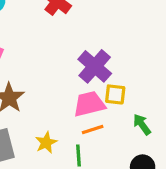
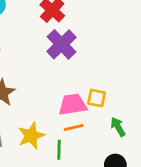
purple cross: (95, 66) -> (62, 44), moved
yellow star: (46, 143) -> (31, 136), size x1.4

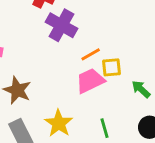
orange line: (74, 128) -> (91, 54), moved
green line: (59, 150) -> (105, 128), moved

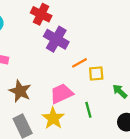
pink trapezoid: (90, 81) -> (61, 94), moved
green line: (105, 128) -> (88, 110), moved

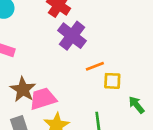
pink trapezoid: (61, 94) -> (43, 99), moved

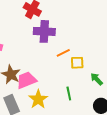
purple cross: (72, 36) -> (44, 31), turned -30

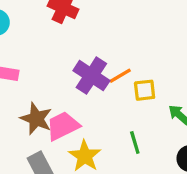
purple cross: (44, 31) -> (91, 76), moved, turned 35

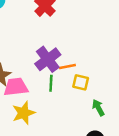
green line: (135, 142) -> (51, 83), moved

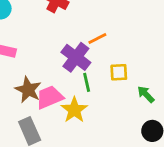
orange line: (67, 66) -> (97, 39), moved
yellow star: (24, 113) -> (74, 110), moved

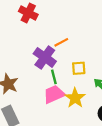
pink trapezoid: (50, 97) -> (54, 94), moved
yellow star: (74, 110) -> (75, 98), moved

